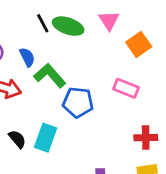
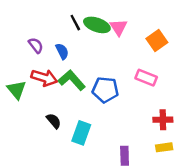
pink triangle: (109, 20) -> (119, 27), moved
green L-shape: (50, 75) -> (72, 80), moved
cyan rectangle: (46, 138) -> (81, 133), moved

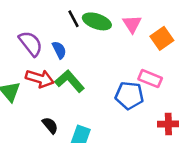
pink triangle: (119, 27) -> (132, 24), moved
purple semicircle: (36, 45) -> (31, 43), size x1.5
blue pentagon: (105, 90) -> (129, 95), moved

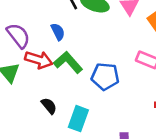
purple semicircle: (31, 43) -> (18, 36), moved
blue pentagon: (129, 95) -> (105, 76), moved

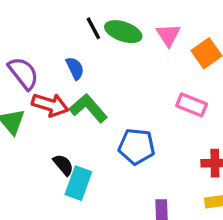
blue pentagon: (105, 76) -> (137, 146), moved
cyan rectangle: (78, 119) -> (78, 183), moved

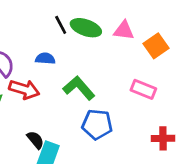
pink triangle: (168, 35) -> (124, 31), turned -50
blue semicircle: (75, 68) -> (45, 59), turned -60
green L-shape: (88, 108) -> (79, 88), moved

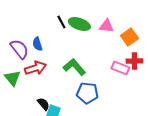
blue semicircle: (45, 59) -> (37, 44), moved, turned -112
red arrow: (24, 89) -> (35, 68), turned -35
red cross: (163, 138) -> (134, 61), moved

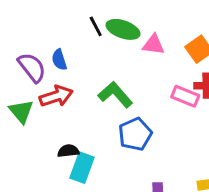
pink triangle: (106, 26) -> (153, 45), moved
blue pentagon: (87, 93) -> (135, 134), turned -30
black semicircle: (43, 104) -> (68, 151), turned -56

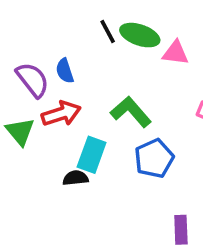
cyan rectangle: (82, 168) -> (92, 155), moved

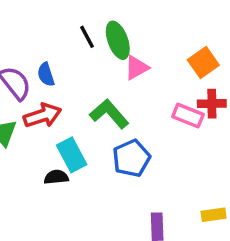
green ellipse: (140, 35) -> (118, 40), turned 51
pink triangle: (176, 53) -> (137, 68), moved, turned -36
cyan rectangle: (92, 155) -> (72, 155), turned -48

